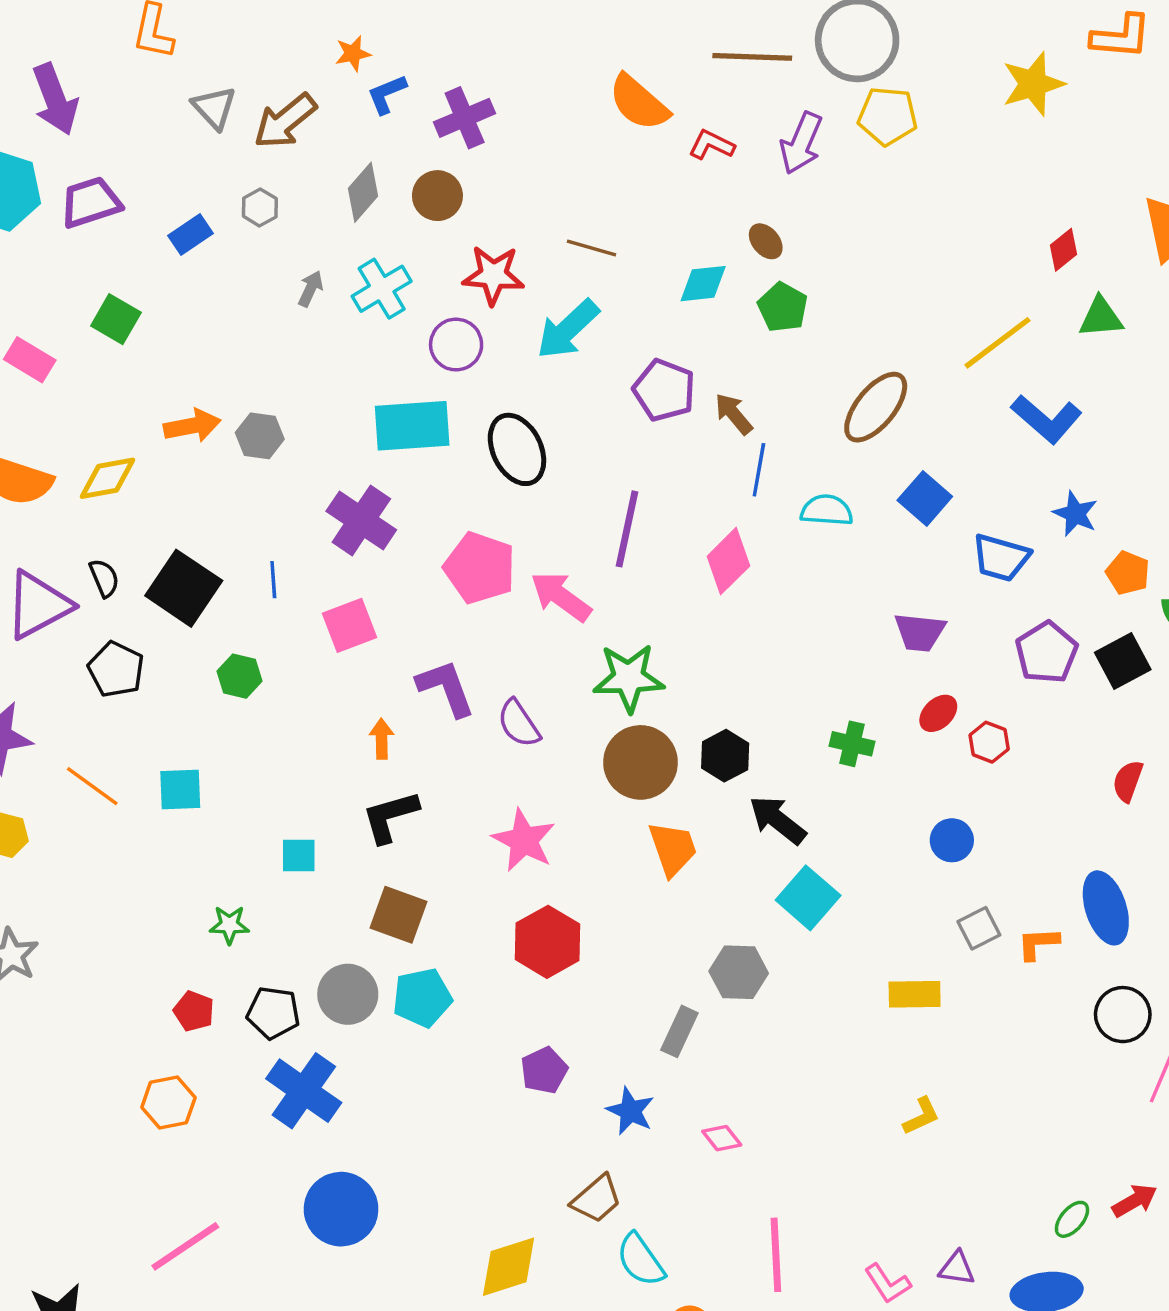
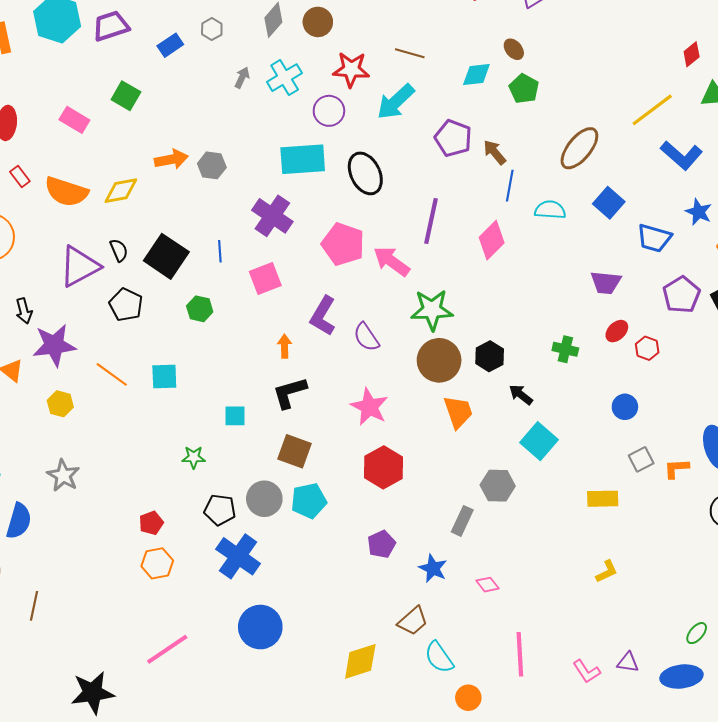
purple L-shape: (446, 688) -> (323, 316), turned -129
black arrow: (778, 820) -> (521, 395), size x0.7
red pentagon: (194, 1011) -> (151, 523), moved, turned 30

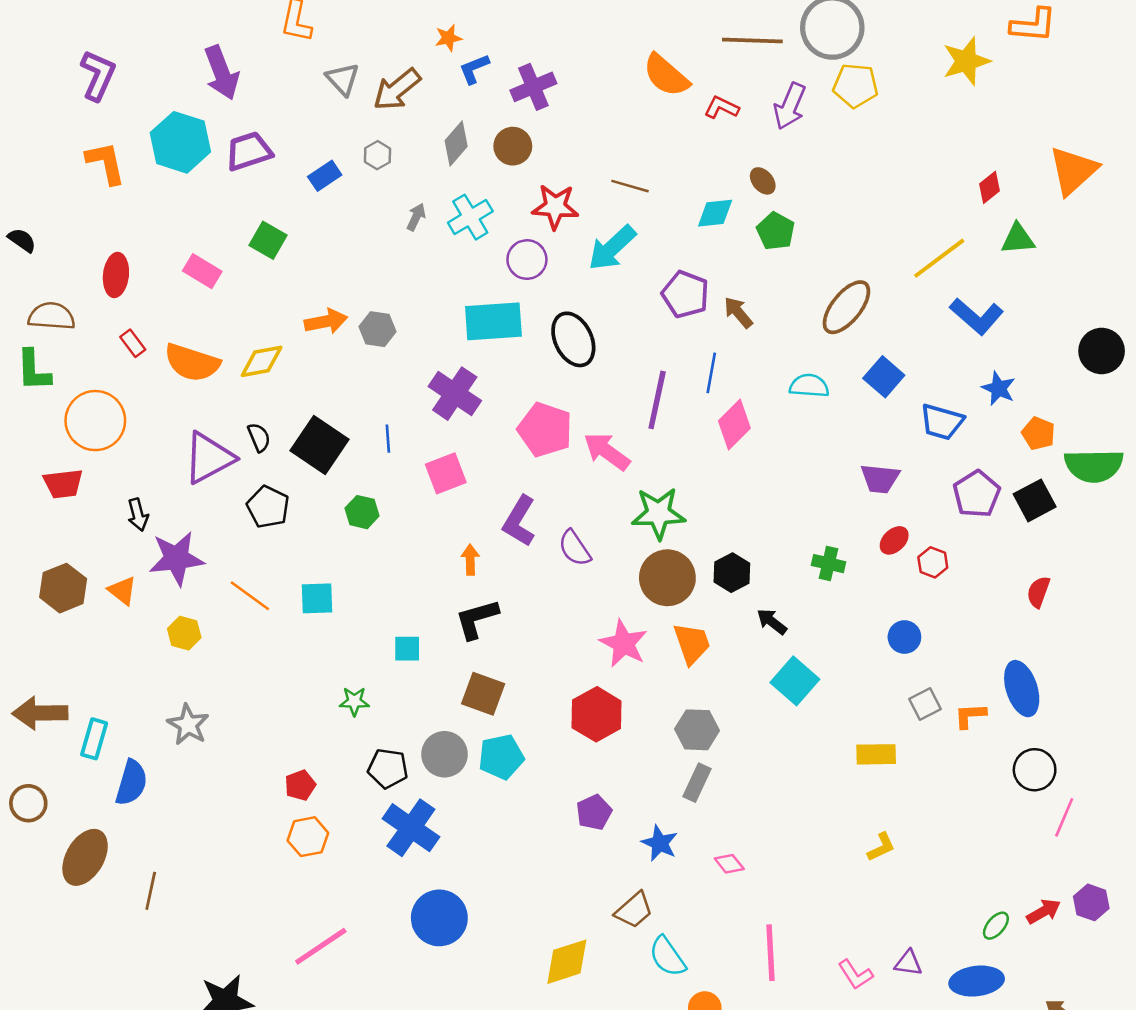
blue line: (510, 186) -> (711, 373), moved
pink star: (369, 407) -> (624, 643), moved
gray hexagon: (498, 486) -> (697, 730), moved

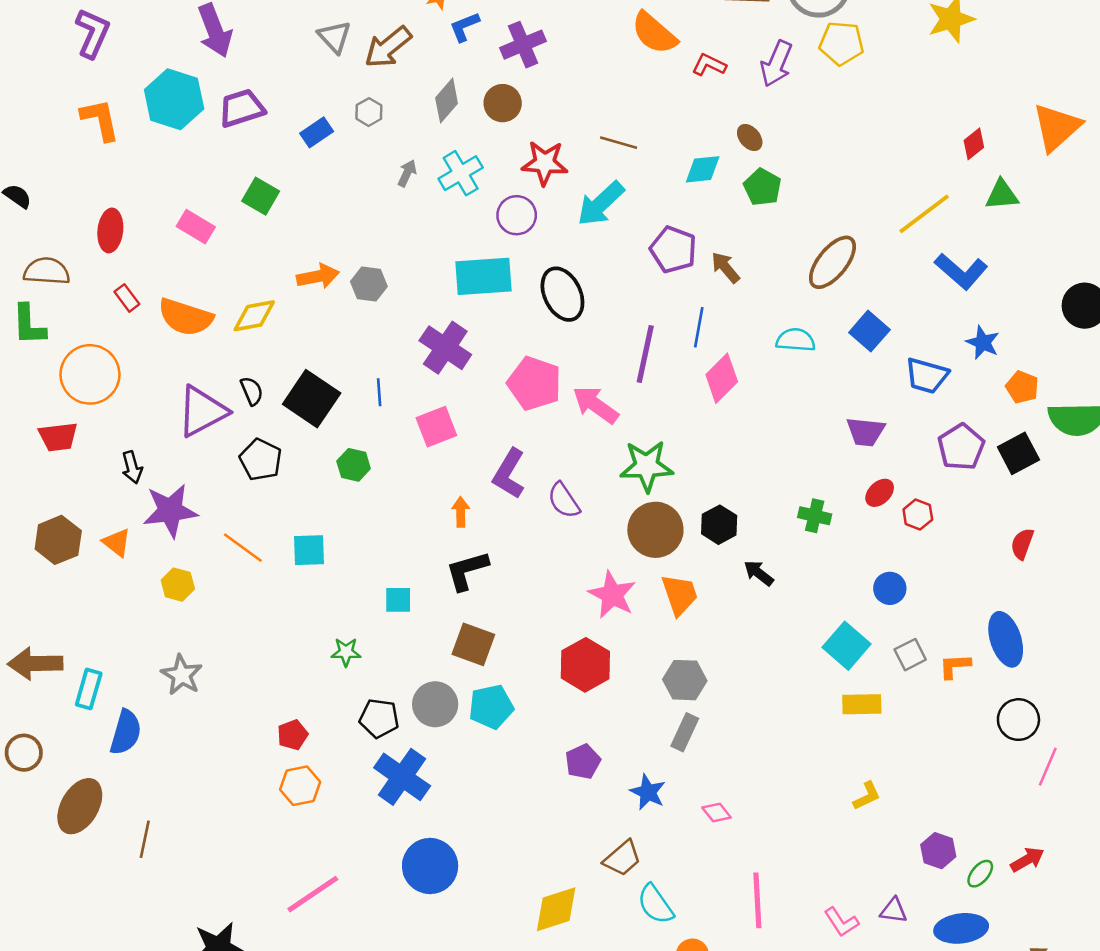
cyan square: (795, 681) -> (846, 646), moved
purple hexagon: (1091, 902) -> (938, 851), moved

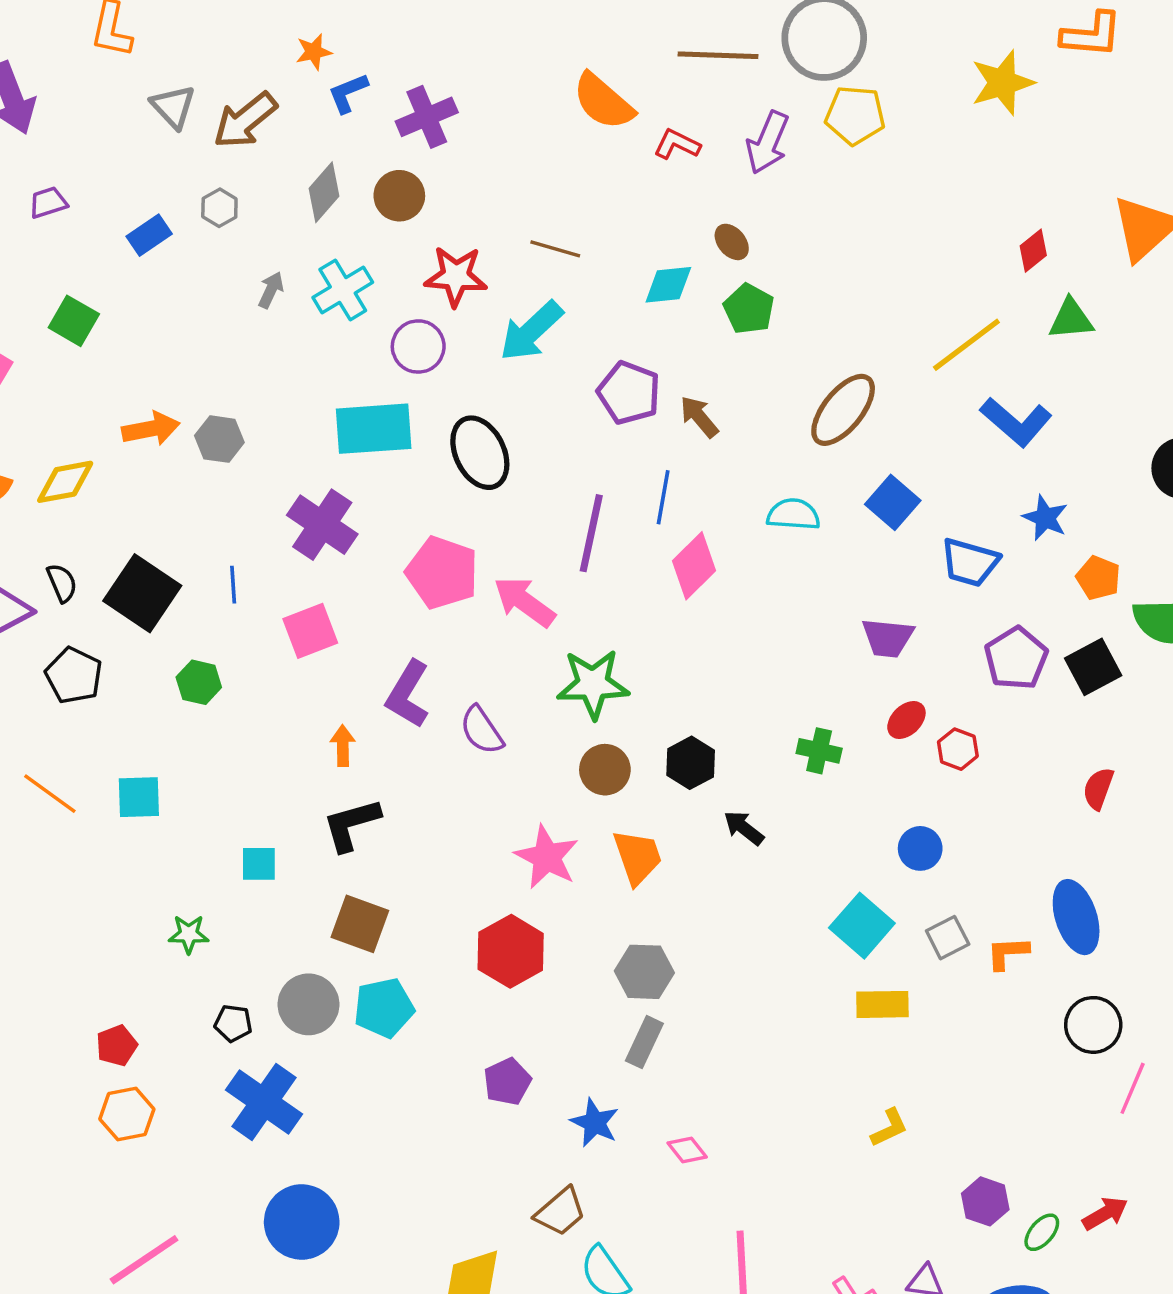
purple trapezoid: (242, 108) -> (48, 203), size x0.6
brown circle: (655, 530) -> (605, 770), size x0.7
black pentagon: (379, 718) -> (233, 1023), size x0.7

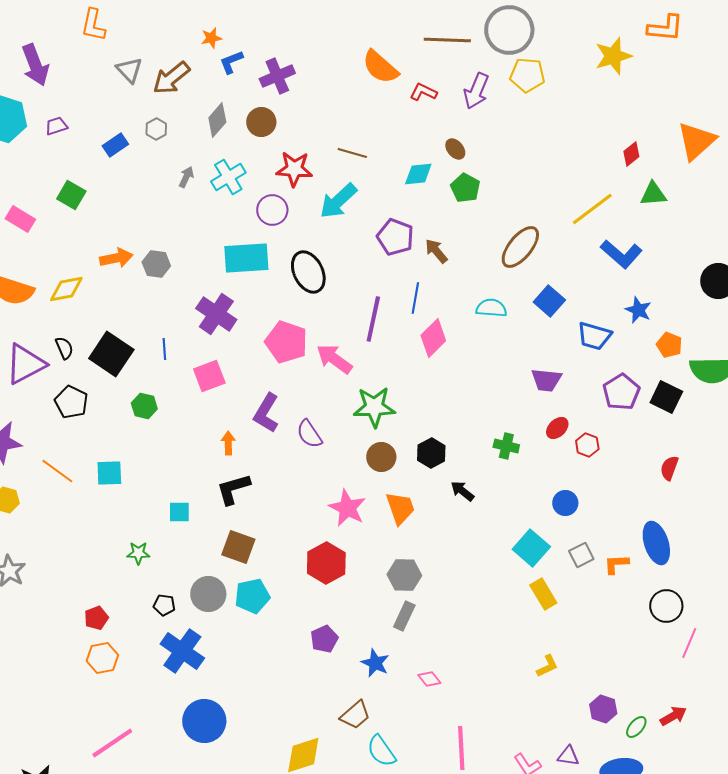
black square: (1093, 667) -> (666, 397), turned -36
yellow rectangle: (882, 1004) -> (543, 594), turned 60

